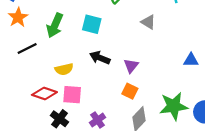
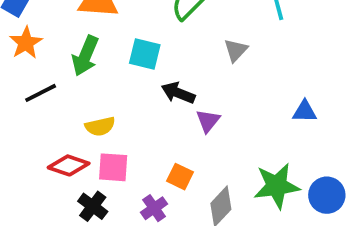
gray triangle: (148, 22) -> (236, 50), turned 42
black arrow: (100, 58) -> (178, 93), moved
orange square: (130, 91) -> (180, 177), moved

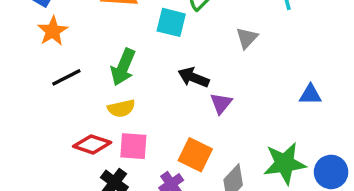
cyan square: (145, 54) -> (171, 22), moved
green arrow: (85, 56) -> (123, 67), moved
orange square: (180, 177) -> (195, 155), size x1.4

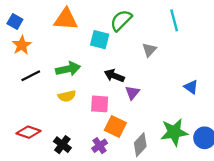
green arrow: (123, 67) -> (68, 69), turned -125
blue triangle: (310, 95) -> (191, 87), turned 35
red diamond: (92, 144) -> (28, 132), moved
pink square: (133, 146) -> (100, 104), moved

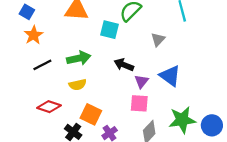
blue triangle: (191, 87) -> (170, 76), moved, size x1.5
pink square: (100, 104) -> (139, 103), moved
orange square: (115, 127) -> (91, 114), moved
red diamond: (28, 132) -> (49, 107), moved

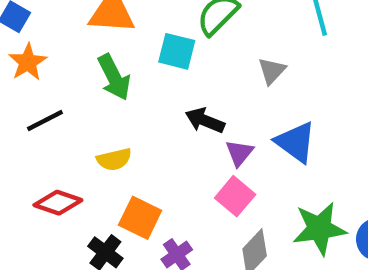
green arrow: (79, 58) -> (114, 77), moved, turned 75
pink square: (139, 103) -> (235, 196), turned 36

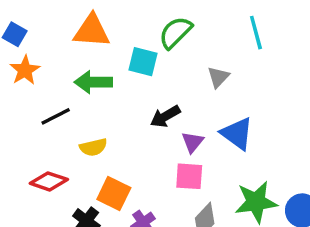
green arrow: (114, 77) -> (93, 82), turned 117
black line: (45, 120) -> (56, 116), moved
black arrow: (205, 120) -> (165, 116), turned -52
pink square: (235, 196) -> (189, 176), turned -36

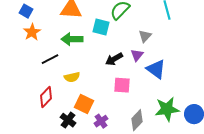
purple triangle: (193, 142) -> (137, 55), moved
pink square: (189, 176) -> (122, 85), moved
red diamond: (49, 181) -> (46, 97), turned -65

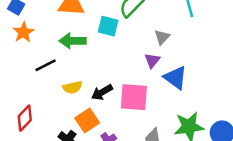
black arrow: (114, 59) -> (102, 92), moved
pink square: (122, 85) -> (134, 97), size x1.4
red diamond: (46, 97) -> (25, 118), moved
orange square: (84, 104) -> (87, 120), turned 30

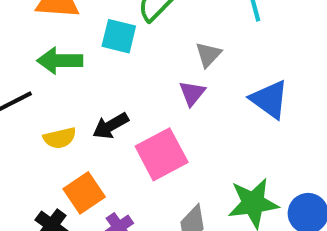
blue triangle: (175, 78) -> (269, 99), moved
black arrow: (102, 92) -> (111, 126), moved
pink square: (134, 97) -> (162, 154), turned -32

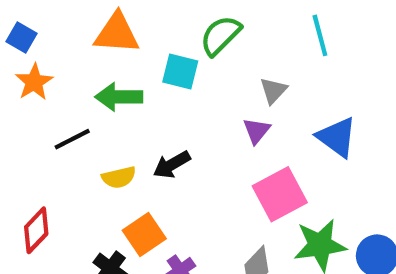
pink square: (162, 154) -> (280, 194), moved

